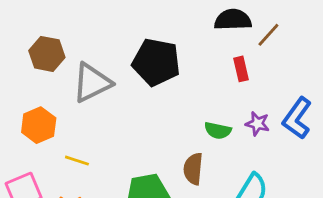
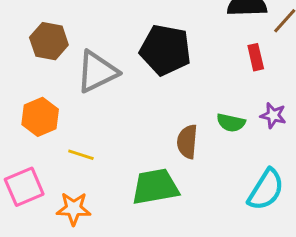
brown semicircle: (193, 169) -> (187, 142), moved

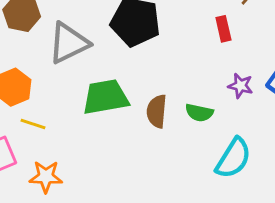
green semicircle: (231, 123) -> (199, 113), moved
yellow line: (81, 155) -> (33, 124), moved
green trapezoid: (155, 187) -> (105, 97), moved

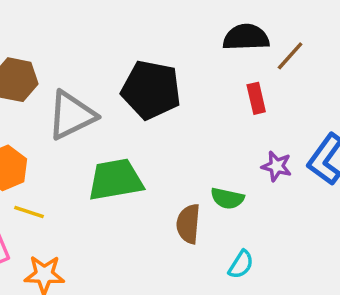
brown semicircle: (157, 111) -> (188, 224), moved
cyan semicircle: (233, 158) -> (241, 264), moved, size x0.6

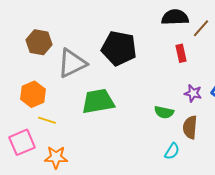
brown semicircle: (188, 224) -> (190, 127), moved

